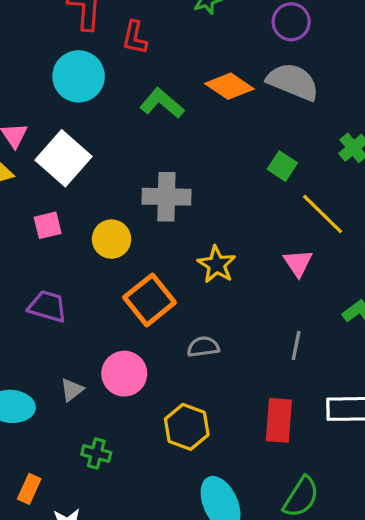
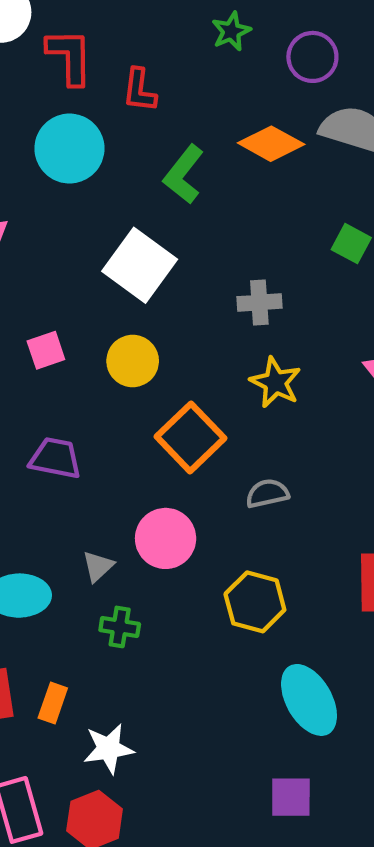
purple circle: (291, 22) -> (312, 57), moved
green L-shape: (162, 103) -> (184, 174), turned -87
white square: (63, 158) -> (140, 265), moved
gray cross: (166, 197) -> (259, 302), moved, size x0.7
green cross: (96, 453) -> (120, 627), moved

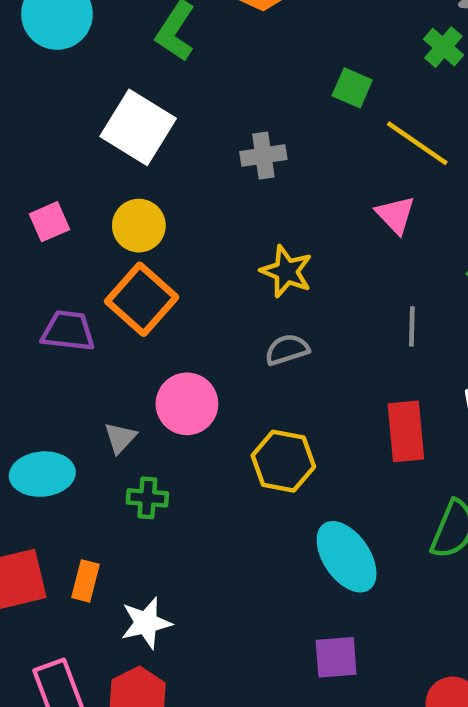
yellow star: (275, 382) -> (286, 271), moved
orange square: (190, 437) -> (142, 299), moved

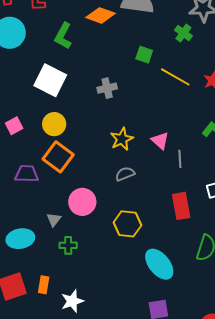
pink triangle: (395, 215) -> (160, 141), moved
yellow star: (286, 271) -> (122, 139), turned 30

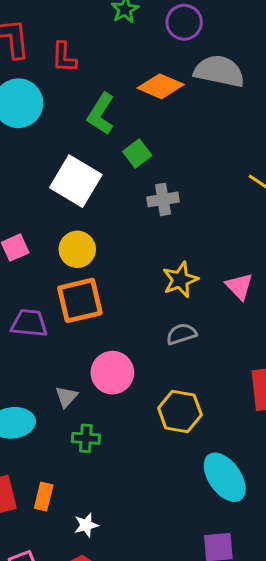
green square: (144, 55) -> (137, 153), moved, turned 30
orange square: (58, 157) -> (80, 300), turned 36
white star: (72, 301) -> (86, 525), size x0.7

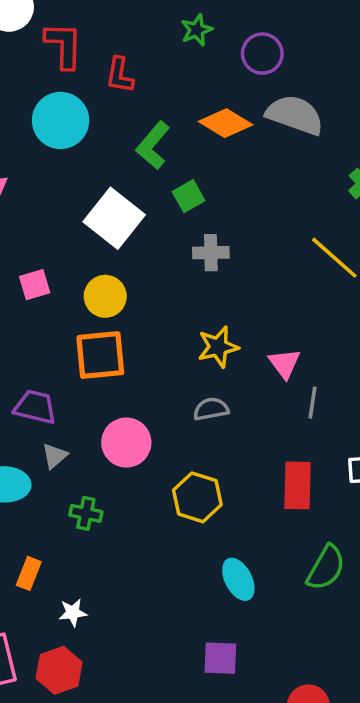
purple trapezoid: (29, 323) -> (35, 407), moved
gray triangle: (66, 397) -> (55, 456), moved
cyan ellipse: (225, 477) -> (238, 579), size x0.7

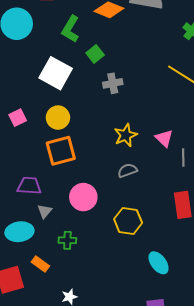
orange rectangle: (29, 573) -> (40, 264), moved, turned -66

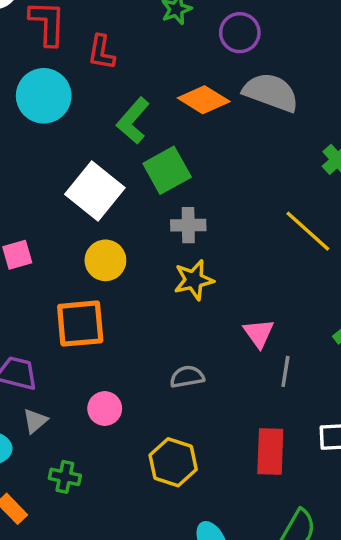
green square: (95, 54) -> (167, 170), size x1.5
yellow circle: (58, 118) -> (105, 260), moved
yellow star: (126, 135) -> (194, 280), moved
pink circle: (83, 197) -> (105, 409), size x0.7

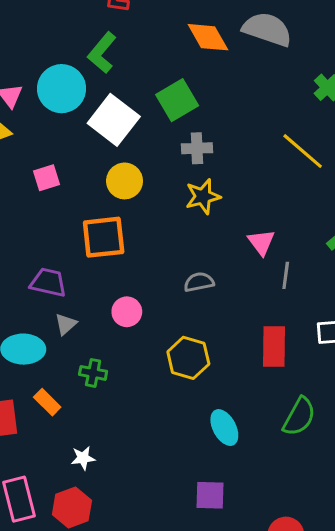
cyan circle: (44, 96) -> (62, 89), moved
orange diamond: (204, 100) -> (208, 37), turned 30
green L-shape: (133, 121) -> (102, 53), moved

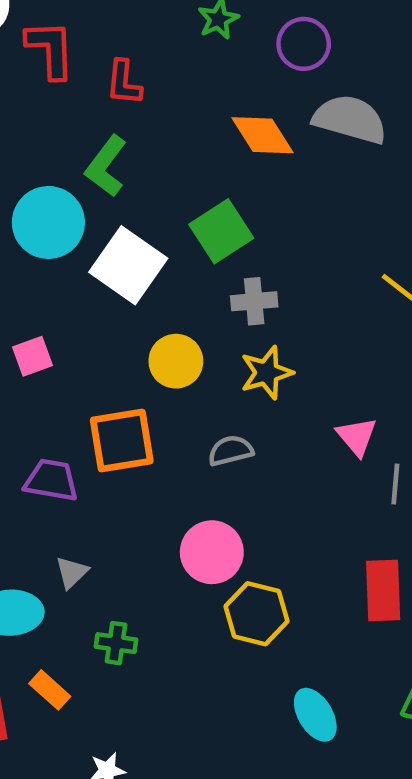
yellow circle: (125, 181) -> (176, 361), moved
purple trapezoid: (48, 282) -> (51, 480), moved
gray semicircle: (199, 282) -> (231, 451), moved
pink circle: (127, 312) -> (212, 552), moved, size x1.4

